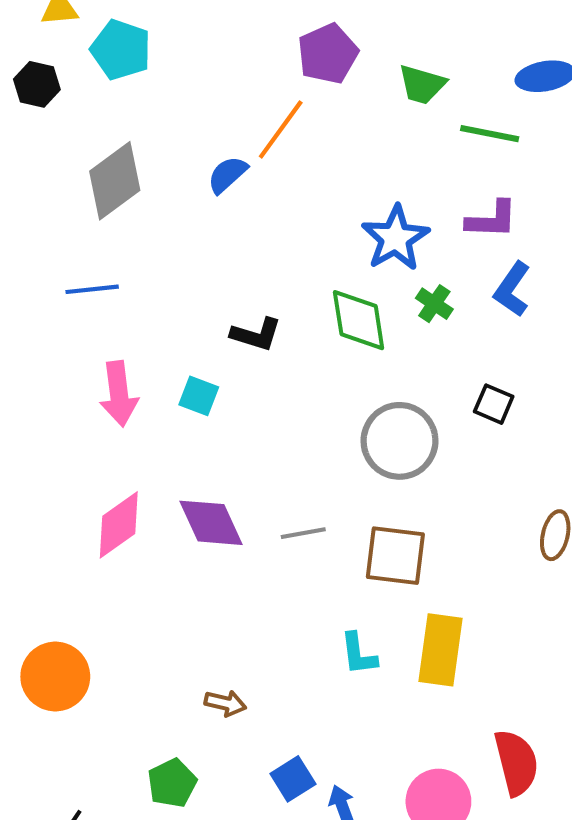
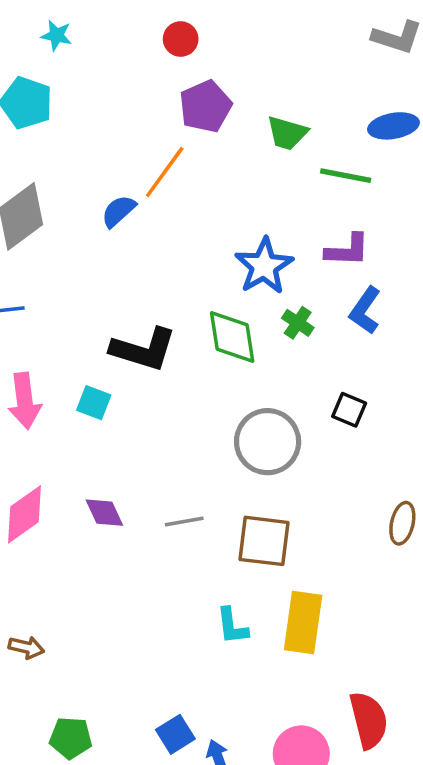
black L-shape: (256, 334) -> (143, 349), size x1.5
purple diamond: (211, 523) -> (104, 513), size x0.7
brown arrow: (225, 703) -> (26, 647), moved
green pentagon: (172, 783) -> (71, 738), turned 30

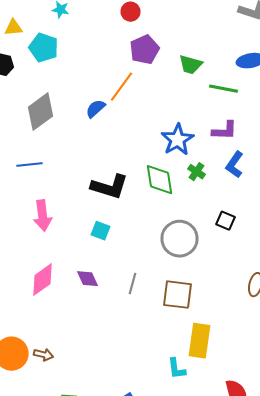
cyan square: (94, 403) -> (100, 231), moved
gray line: (184, 521) -> (132, 284), turned -65
cyan L-shape: (232, 626) -> (176, 369), moved

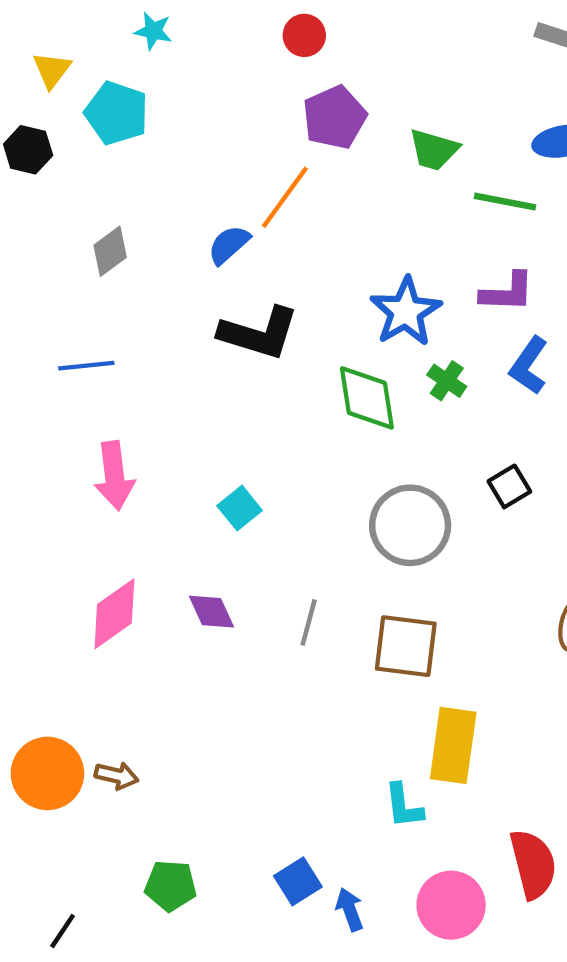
yellow triangle: (14, 28) -> (52, 70), turned -48
gray diamond: (40, 112) -> (110, 251), size x0.6
black L-shape: (110, 187) -> (259, 333), moved
black square: (226, 221) -> (509, 486), turned 36
cyan square: (100, 231) -> (240, 508), turned 30

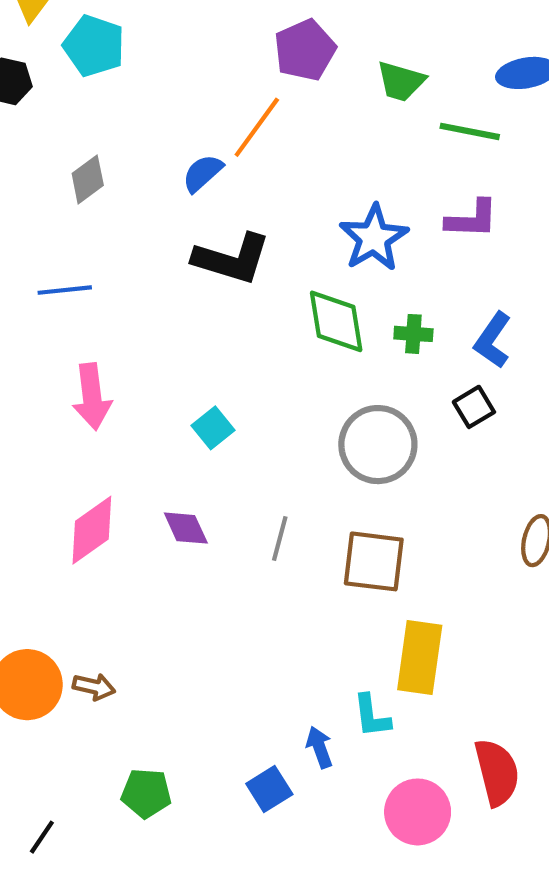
blue L-shape: (529, 366) -> (493, 340), moved
green cross: (447, 381) -> (413, 334), moved, turned -30
blue arrow: (350, 909) -> (319, 747), moved

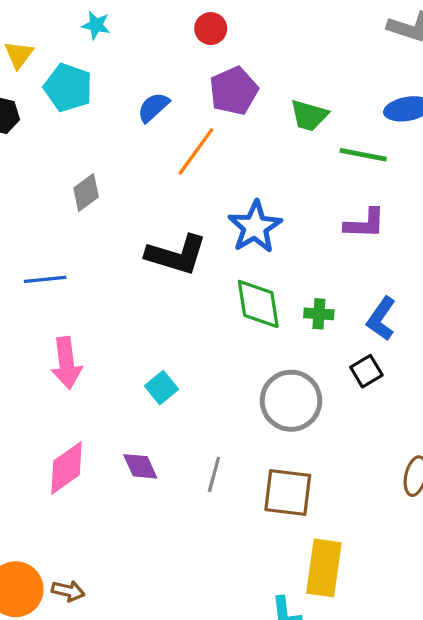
blue semicircle: (203, 173) -> (153, 107), moved
gray diamond: (88, 179) -> (86, 192), moved
blue star: (374, 238) -> (255, 227), moved

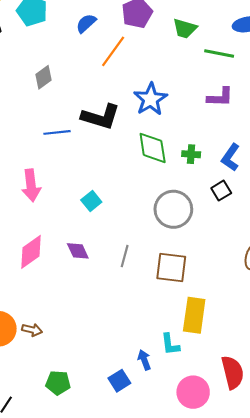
blue line: (45, 279) -> (57, 132), moved

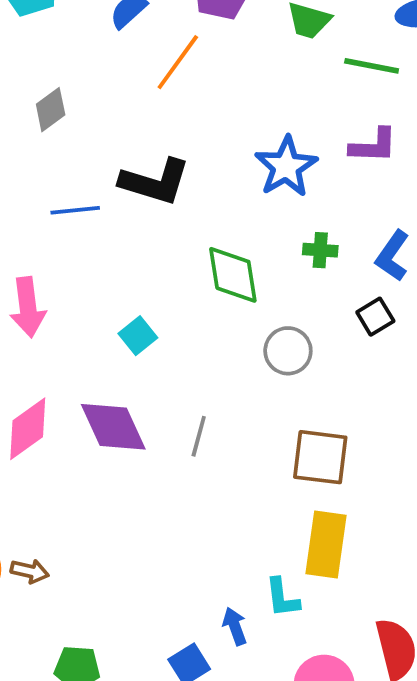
blue star: (151, 99) -> (286, 167), moved
green diamond: (153, 148) -> (233, 275), moved
gray circle: (173, 209) -> (288, 351), size x0.7
purple diamond: (78, 251) -> (113, 427), size x1.6
brown square: (171, 267) -> (320, 457), moved

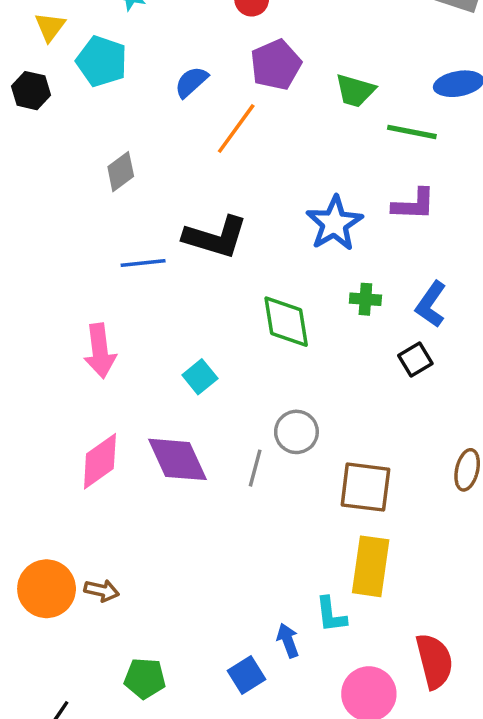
gray circle: (288, 351) -> (296, 432), moved

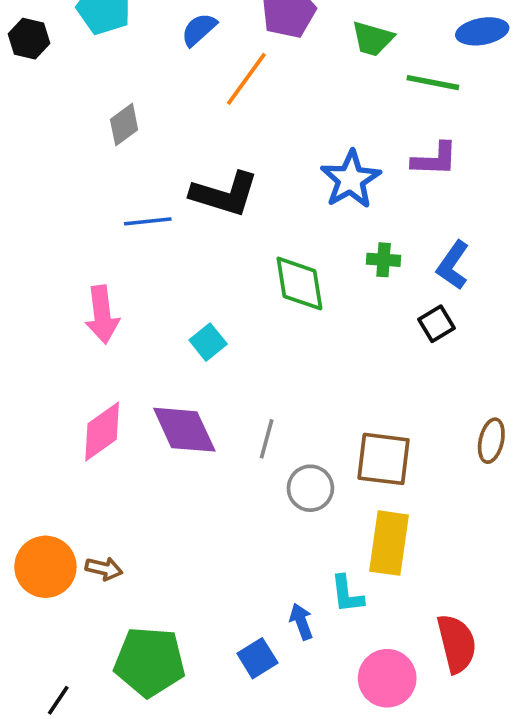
gray circle: (296, 432) -> (310, 488), moved
green pentagon: (145, 678) -> (150, 662), size x1.6

